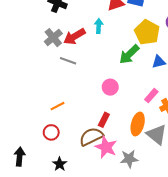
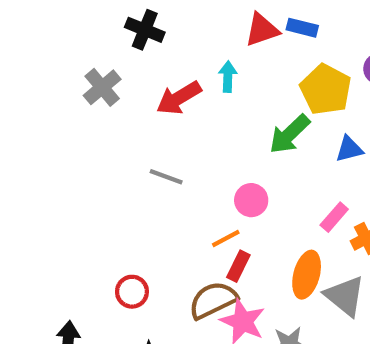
gray cross: (53, 38) -> (102, 87), moved
gray line: (68, 61) -> (166, 177), moved
orange line: (57, 106) -> (226, 238), moved

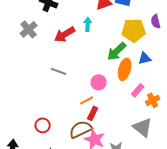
yellow pentagon: (326, 89) -> (134, 30), turned -30
orange ellipse: (307, 275) -> (125, 69), moved

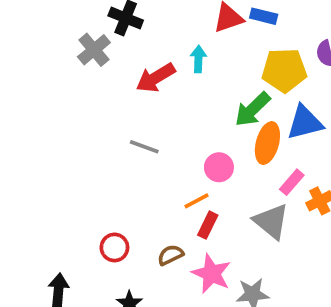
gray cross: (29, 29) -> (94, 50), moved
blue triangle: (145, 58) -> (305, 122), size x1.5
gray triangle: (143, 127) -> (271, 221), moved
brown semicircle: (81, 129) -> (170, 255), moved, size x0.6

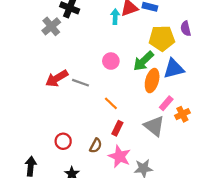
cyan arrow: (198, 59) -> (115, 17), moved
red arrow: (156, 78) -> (57, 78), moved
pink circle: (219, 167) -> (111, 61), moved
orange line: (197, 201) -> (111, 103), moved, turned 72
brown semicircle: (170, 255) -> (96, 146), turned 144

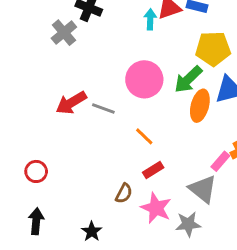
pink circle: (111, 61) -> (144, 79), size x1.6
pink rectangle: (166, 103) -> (220, 161), moved
gray triangle: (154, 126) -> (203, 189), moved
red rectangle: (117, 128) -> (153, 170), turned 32
red circle: (63, 141) -> (36, 171), moved

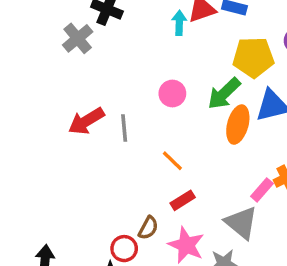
pink circle: (144, 79) -> (172, 93), size x0.6
gray line: (103, 109) -> (124, 128), turned 65
red circle: (36, 171) -> (124, 249), moved

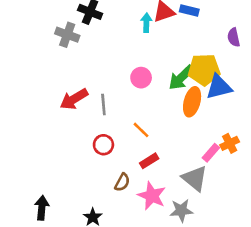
gray cross: (78, 38) -> (67, 35), turned -30
yellow pentagon: (253, 57) -> (204, 70), moved
red circle: (124, 249) -> (103, 145), moved

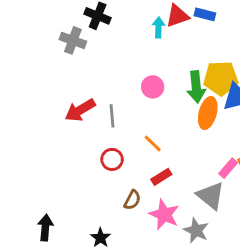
green arrow: (181, 78) -> (196, 87), turned -52
gray star: (181, 210) -> (196, 230), turned 30

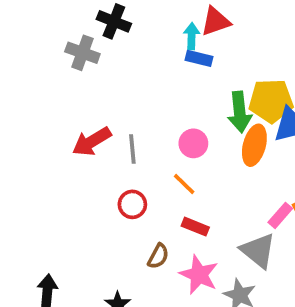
blue rectangle: (205, 14) -> (199, 58), moved
pink circle: (153, 87) -> (193, 143), moved
red rectangle: (161, 177) -> (195, 227), turned 54

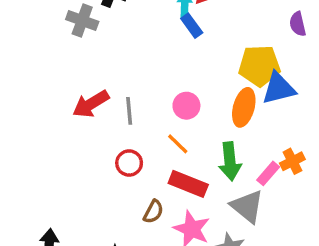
blue rectangle: (199, 58) -> (192, 26), turned 40
green arrow: (240, 112) -> (230, 161), moved
red rectangle: (195, 227) -> (188, 184), size x1.5

